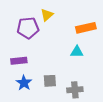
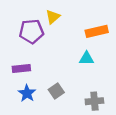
gray square: (50, 81) -> (56, 91), turned -32
gray cross: (75, 90) -> (94, 101), moved

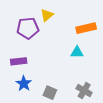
gray square: (56, 91) -> (50, 93), moved, turned -32
gray cross: (94, 101) -> (84, 91), turned 35

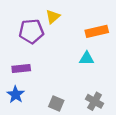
blue star: (24, 84) -> (16, 95), moved

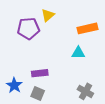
purple rectangle: (21, 69) -> (40, 73), moved
gray square: (56, 104) -> (38, 94), moved

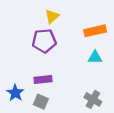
purple pentagon: (28, 28) -> (44, 41), moved
cyan triangle: (78, 53) -> (95, 57), moved

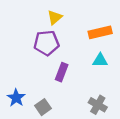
purple rectangle: (43, 80) -> (62, 72), moved, turned -63
gray square: (41, 102) -> (43, 107), turned 32

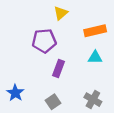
yellow triangle: (55, 17) -> (61, 13), moved
gray square: (43, 107) -> (53, 102), moved

